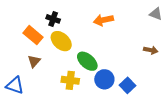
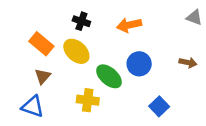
black cross: (53, 19) -> (81, 21), moved
blue circle: (104, 79) -> (139, 64), moved
blue triangle: (15, 85) -> (33, 106), moved

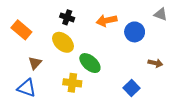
orange rectangle: (41, 44) -> (21, 30), moved
brown arrow: (188, 63) -> (155, 63), moved
blue circle: (139, 64) -> (135, 32), moved

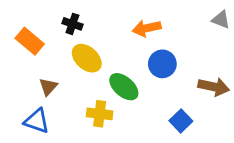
black cross: (67, 17) -> (72, 24), moved
blue circle: (135, 32) -> (162, 64), moved
brown arrow: (155, 63) -> (214, 87), size x1.5

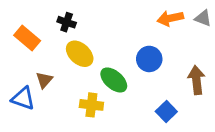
orange arrow: (147, 28) -> (170, 18), moved
brown arrow: (214, 87) -> (197, 80), turned -108
blue triangle: (37, 121) -> (23, 98), moved

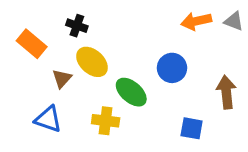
brown triangle: (44, 80) -> (62, 78), moved
blue triangle: (23, 98) -> (48, 119), moved
blue square: (166, 111) -> (192, 128), turned -36

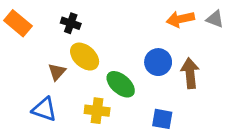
orange rectangle: (32, 44) -> (18, 23), moved
brown arrow: (226, 92) -> (190, 73), moved
blue square: (192, 128) -> (162, 119), moved

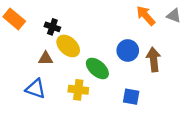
orange arrow: (180, 19) -> (146, 16), turned 60
black cross: (71, 23) -> (52, 27), moved
brown triangle: (57, 72) -> (46, 58), turned 48

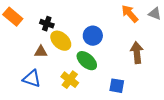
blue circle: (128, 50) -> (93, 36), moved
yellow cross: (78, 90) -> (70, 80), turned 30

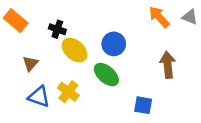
brown triangle: (41, 52) -> (30, 64), moved, turned -48
yellow cross: (70, 80) -> (68, 92), moved

